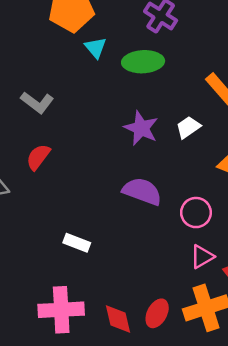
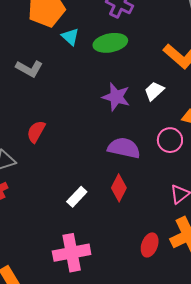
gray L-shape: (37, 102) -> (29, 69), moved
pink circle: (196, 213) -> (170, 140), moved
white rectangle: (77, 243) -> (77, 197), turned -60
red diamond: (118, 319) -> (119, 188), moved, turned 48

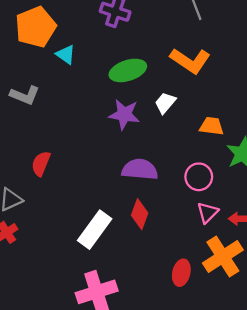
green ellipse: (110, 43) -> (128, 70), moved
pink circle: (170, 140) -> (199, 177), moved
white rectangle: (77, 197) -> (95, 230), size x1.6

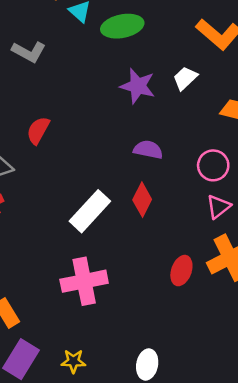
green ellipse: (128, 70) -> (122, 26), moved
purple semicircle: (140, 169) -> (148, 150), size x0.7

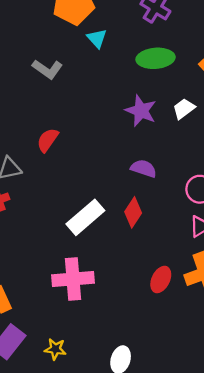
green ellipse: (122, 26) -> (156, 58), moved

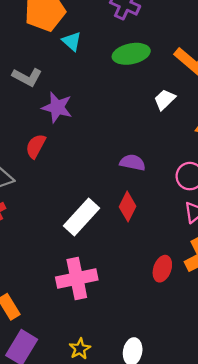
purple star: (141, 111) -> (57, 107), moved
yellow star: (55, 349) -> (80, 349), moved, turned -30

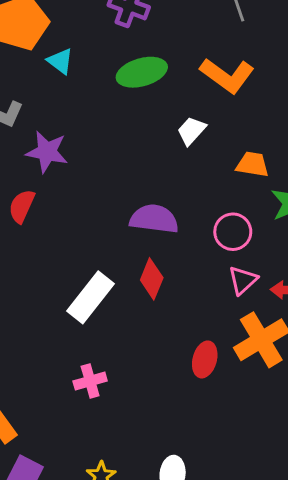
purple semicircle: (132, 162) -> (154, 219), size x1.4
pink cross: (77, 279) -> (90, 381), size x0.6

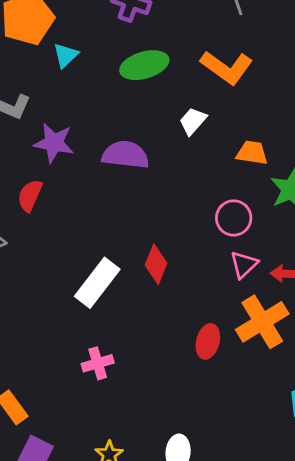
cyan triangle: (60, 61) -> (66, 55), turned 40
purple semicircle: (154, 219) -> (125, 155), moved

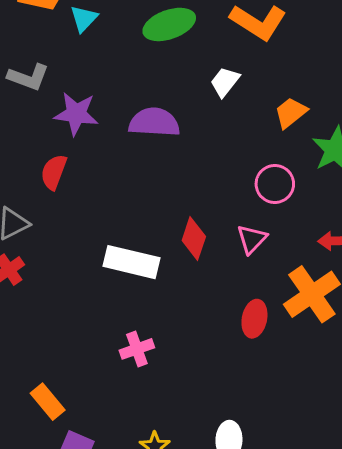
orange trapezoid: (252, 153) -> (291, 113), turned -44
pink triangle: (244, 265) -> (252, 239), moved
white rectangle: (97, 283) -> (132, 262), turned 69

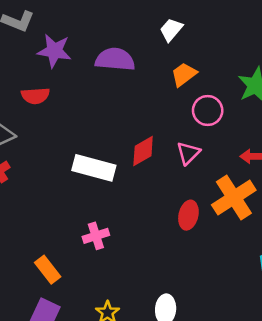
orange trapezoid: (291, 113) -> (184, 74), moved
red semicircle: (54, 172) -> (35, 96), turned -116
red diamond: (194, 239) -> (143, 151), turned 40
orange rectangle: (48, 402) -> (48, 270), moved

